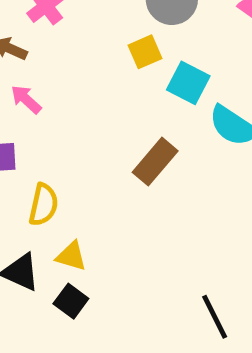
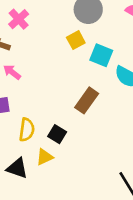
yellow triangle: (71, 256) -> (45, 157), turned -36
black square: (71, 301) -> (57, 134), moved

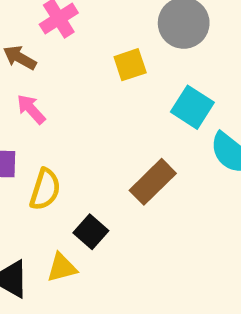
yellow square: (76, 40) -> (130, 65), moved
yellow semicircle: (27, 130) -> (45, 189), moved

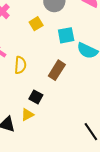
cyan square: (192, 107) -> (66, 35), turned -30
yellow semicircle: (45, 189) -> (20, 65), moved

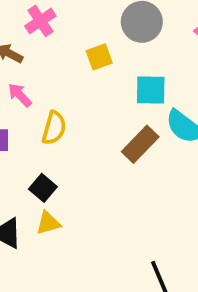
brown rectangle: (57, 70) -> (140, 144), moved
black square: (36, 97) -> (43, 188), moved

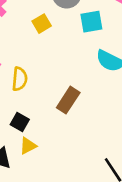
cyan square: (151, 90) -> (91, 22), moved
brown rectangle: (140, 144) -> (68, 100), moved

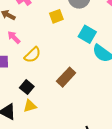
cyan square: (91, 22) -> (87, 34), moved, turned 30
yellow semicircle: (20, 79) -> (33, 55), turned 30

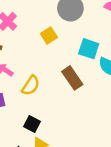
brown rectangle: (66, 77) -> (72, 78), moved, turned -66

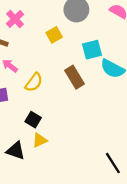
cyan square: (89, 49) -> (92, 50), turned -36

